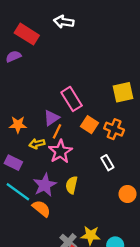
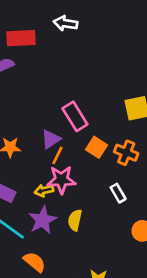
red rectangle: (27, 34) -> (21, 38), turned -35
yellow arrow: (37, 144) -> (44, 190), moved
pink star: (60, 151) -> (61, 180), turned 30
orange semicircle: (41, 209) -> (34, 262), moved

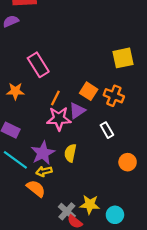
pink rectangle: (75, 116) -> (38, 65), moved
purple triangle: (51, 139) -> (77, 111), moved
yellow arrow: (44, 190) -> (44, 171), moved

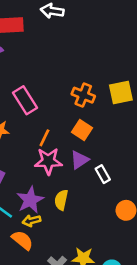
orange cross: (114, 96) -> (83, 95), moved
purple triangle: (77, 111) -> (79, 160), moved

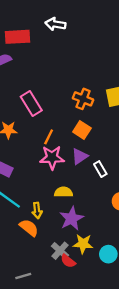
purple star: (30, 200) -> (72, 218), moved
yellow semicircle: (61, 200) -> (63, 192), turned 78
yellow arrow: (31, 221) -> (37, 210), turned -84

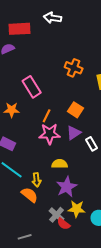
orange cross: (83, 99) -> (74, 68), moved

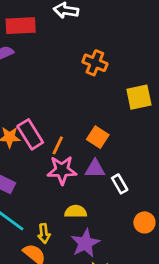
orange cross: (74, 68) -> (95, 63), moved
pink rectangle: (32, 87) -> (30, 134), moved
purple triangle: (74, 133) -> (95, 169), turned 35

